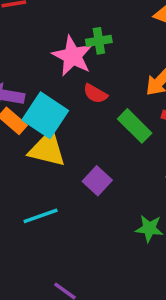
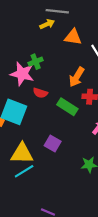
yellow triangle: (47, 149) -> (22, 153), moved

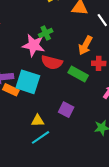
red semicircle: (40, 93) -> (52, 62), size x1.5
yellow triangle: (22, 153) -> (38, 121), size x0.6

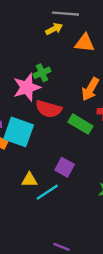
pink star: (34, 45) -> (27, 87), turned -30
cyan line: (41, 137) -> (47, 192), moved

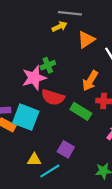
orange triangle: (85, 43) -> (86, 40), turned -42

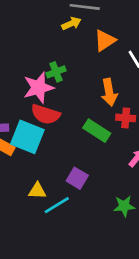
orange arrow: (90, 81) -> (109, 92), turned -42
red semicircle: (53, 97) -> (46, 114), moved

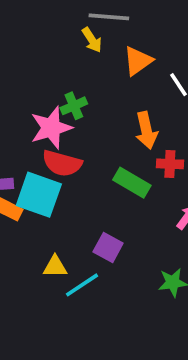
yellow arrow: (71, 23) -> (92, 40), turned 84

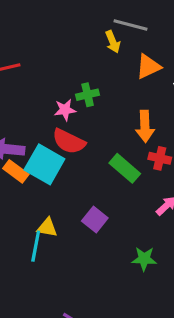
pink star: (51, 128) -> (65, 110), size x0.6
cyan line: (82, 285) -> (36, 246), moved, turned -56

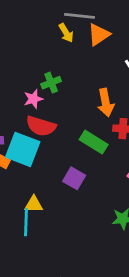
orange triangle: (148, 67) -> (99, 35), moved
purple square: (95, 219) -> (74, 178), moved

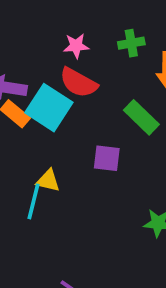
green cross: (51, 83) -> (131, 43), moved
purple square: (74, 178) -> (107, 158), turned -35

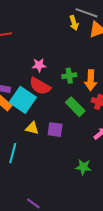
green cross: (131, 43) -> (69, 76), moved
yellow triangle: (48, 181) -> (32, 128), moved

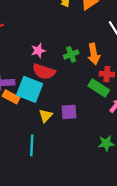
green rectangle: (75, 107) -> (99, 88), moved
yellow triangle: (32, 128) -> (46, 116), turned -48

